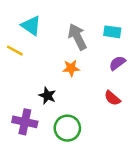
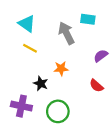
cyan rectangle: (112, 32) -> (88, 19), moved
yellow line: (15, 51) -> (30, 48), moved
orange star: (71, 68) -> (61, 69), moved

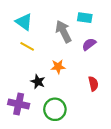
purple semicircle: (101, 56) -> (89, 44), moved
red semicircle: (96, 86) -> (93, 84), turned -144

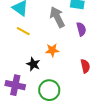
purple semicircle: (89, 44) -> (81, 29), turned 112

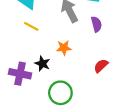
red semicircle: (85, 66) -> (101, 66), turned -120
purple cross: (15, 85) -> (20, 74), moved

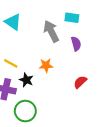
yellow line: (31, 26) -> (11, 63), moved
green circle: (60, 93) -> (25, 111), moved

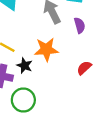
orange star: (46, 65) -> (46, 49), size x1.5

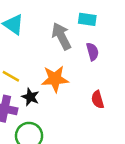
red semicircle: (84, 68) -> (98, 100), turned -63

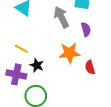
orange star: (55, 79) -> (70, 53), moved

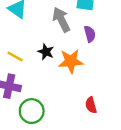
black star: (37, 65) -> (46, 52), moved
red semicircle: (90, 67) -> (91, 105), moved

